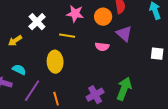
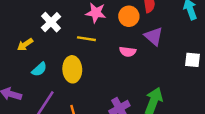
cyan semicircle: (19, 70) -> (39, 69), moved, turned 112

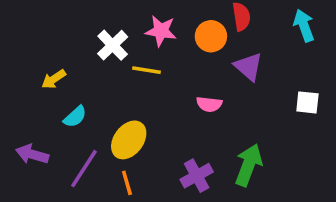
white cross: (51, 22) -> (113, 45), moved
pink semicircle: (128, 52) -> (209, 104), moved
yellow ellipse: (72, 69) -> (129, 140), moved, turned 40

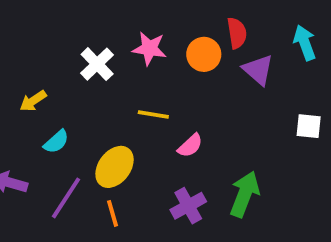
purple triangle: (248, 67) -> (258, 70), moved
yellow line: (147, 70) -> (153, 114), moved
pink semicircle: (209, 104) -> (190, 146), moved, turned -50

